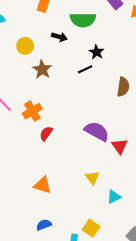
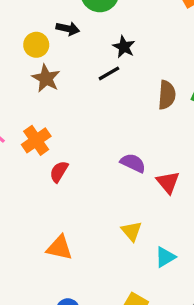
yellow circle: (25, 46) -> (36, 45), moved
purple semicircle: (97, 131) -> (133, 163), size x0.7

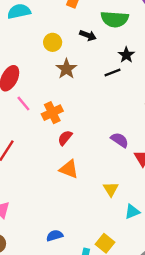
yellow circle: (36, 45) -> (53, 42), moved
orange triangle: (59, 248) -> (69, 169), moved

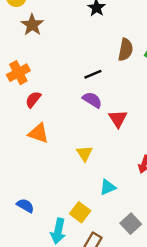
black line: (113, 73) -> (93, 74), moved
cyan triangle: (132, 212) -> (108, 187), moved
blue semicircle: (55, 236) -> (25, 206), turned 49

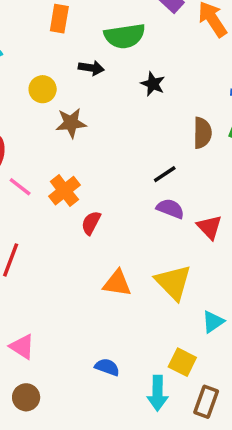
brown star: (32, 25) -> (71, 123), turned -30
orange triangle: (38, 133) -> (117, 283), moved
yellow triangle: (84, 153) -> (173, 282), size x1.6

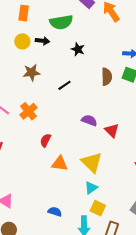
yellow circle: (43, 89) -> (22, 41), moved
black line: (165, 174) -> (64, 85), moved
red semicircle: (91, 223) -> (45, 140), moved
cyan triangle: (213, 322) -> (91, 188), moved

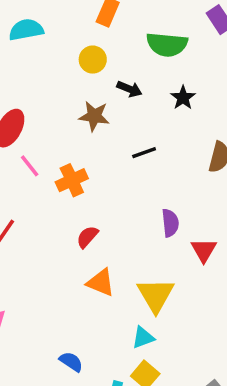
black arrow: (42, 41) -> (129, 89), moved
purple semicircle: (89, 120) -> (170, 223), turned 49

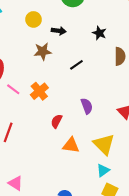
black star: (183, 98) -> (99, 33), moved
purple semicircle: (170, 223) -> (87, 106), moved

